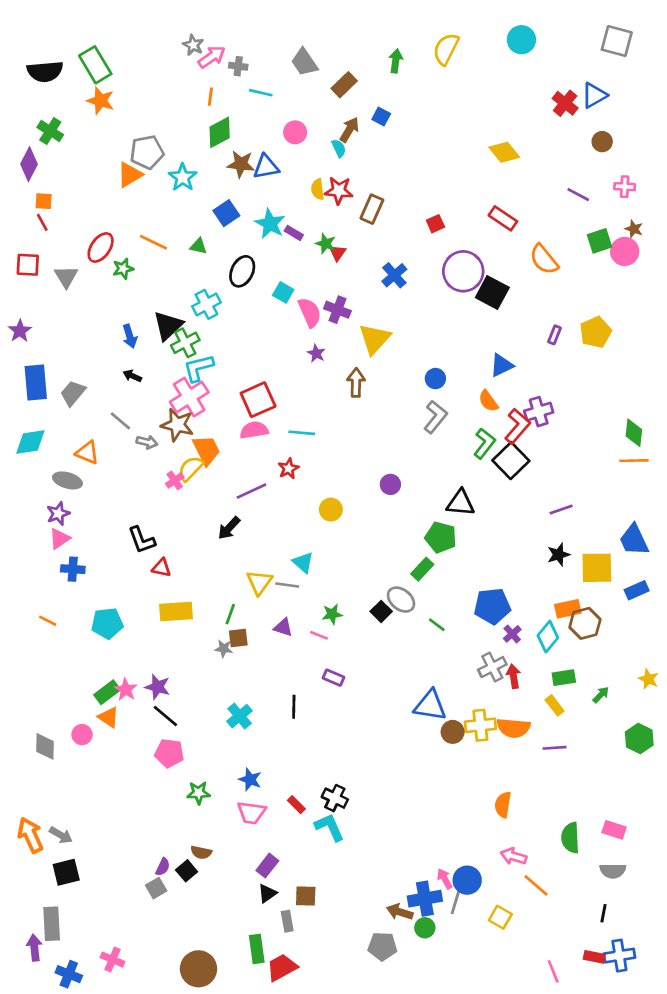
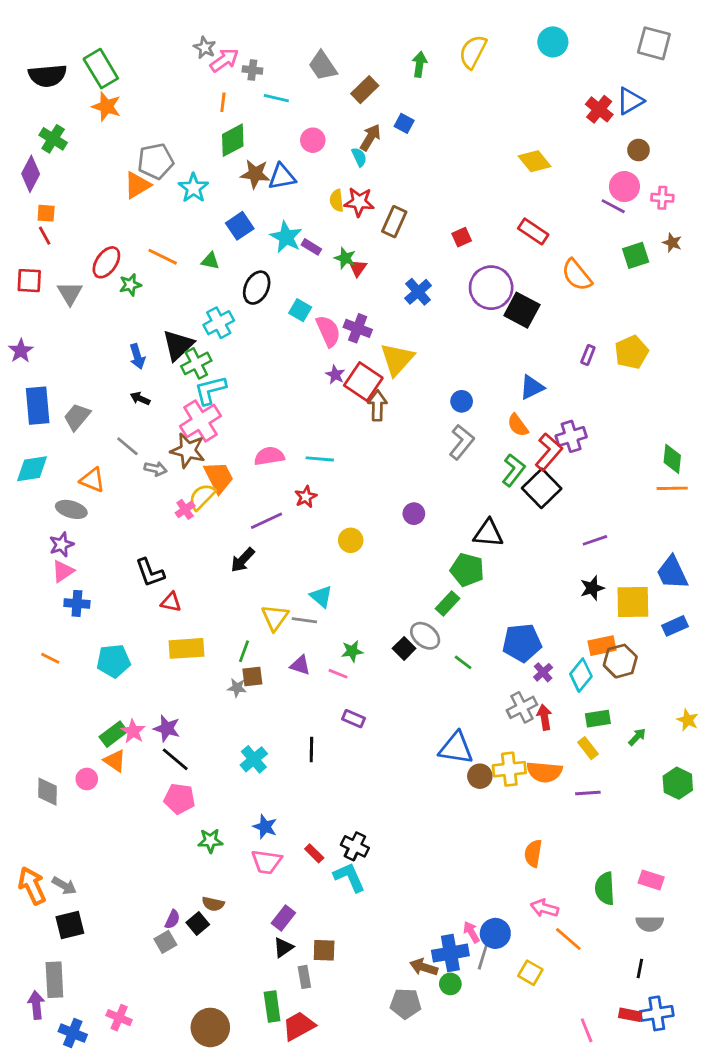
pink circle: (625, 251) -> (624, 187), moved
red square: (258, 400) -> (363, 382), moved, turned -32

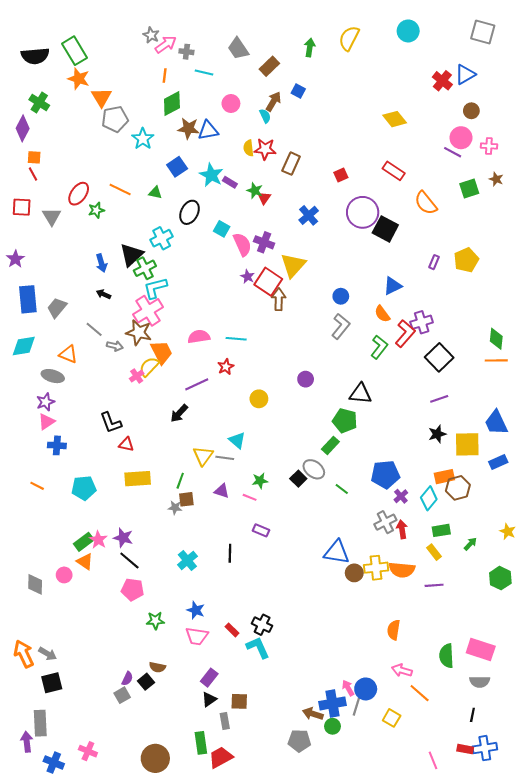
orange triangle: (137, 185) -> (101, 97), moved, turned -30
black square: (542, 488) -> (439, 357), moved
pink rectangle: (651, 880) -> (481, 650), size x1.5

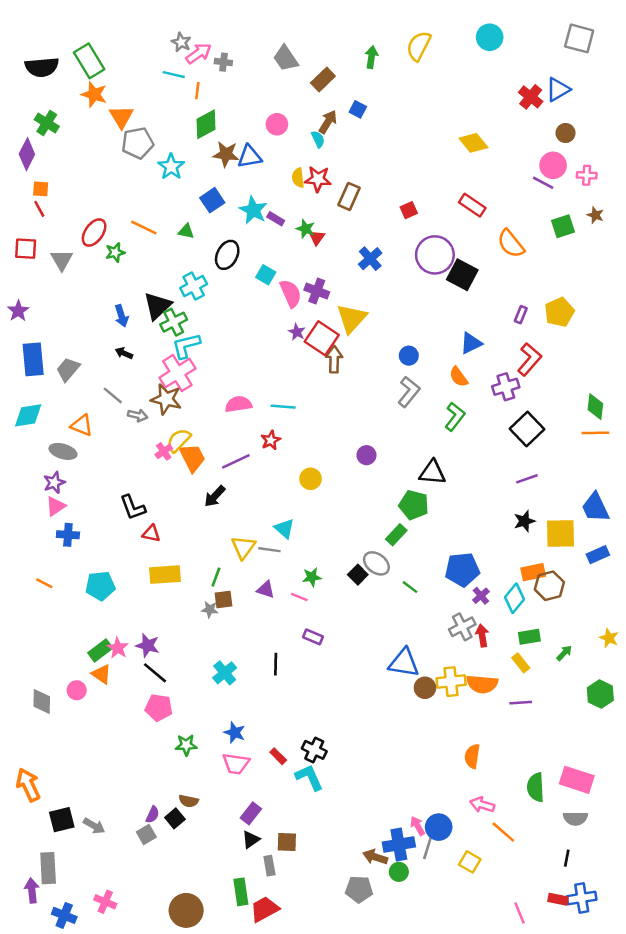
cyan line: (204, 72) -> (174, 75), moved
red L-shape: (405, 334) -> (529, 359), moved
orange trapezoid: (162, 352) -> (192, 458), moved
gray arrow: (48, 654) -> (94, 826), moved

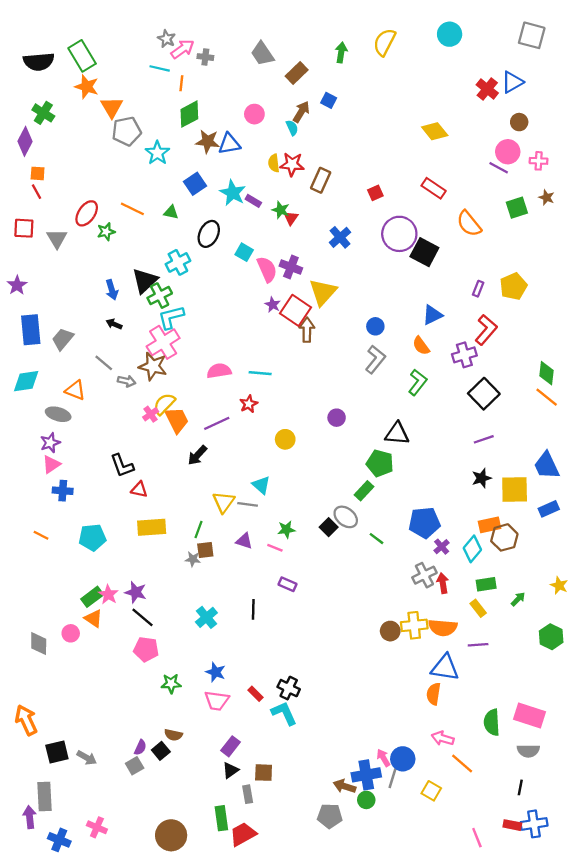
orange line: (595, 433) -> (547, 397), turned 40
blue triangle: (404, 663) -> (445, 668), moved

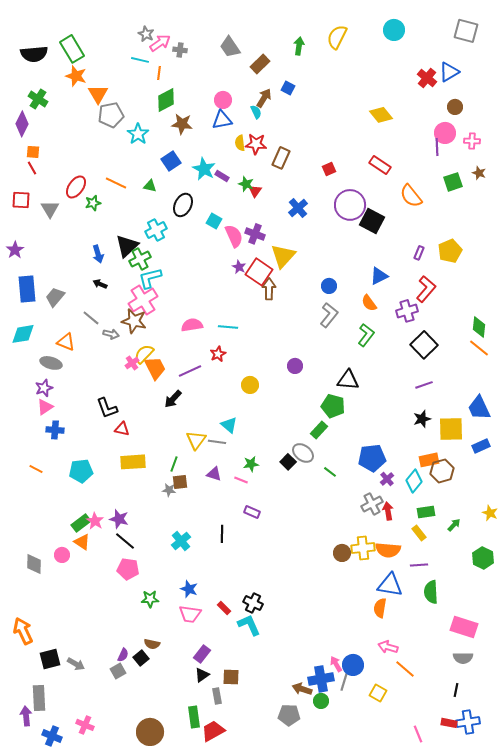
blue triangle: (229, 144) -> (222, 120), moved
purple line: (499, 168) -> (437, 147), turned 60
green semicircle: (492, 722) -> (431, 592), moved

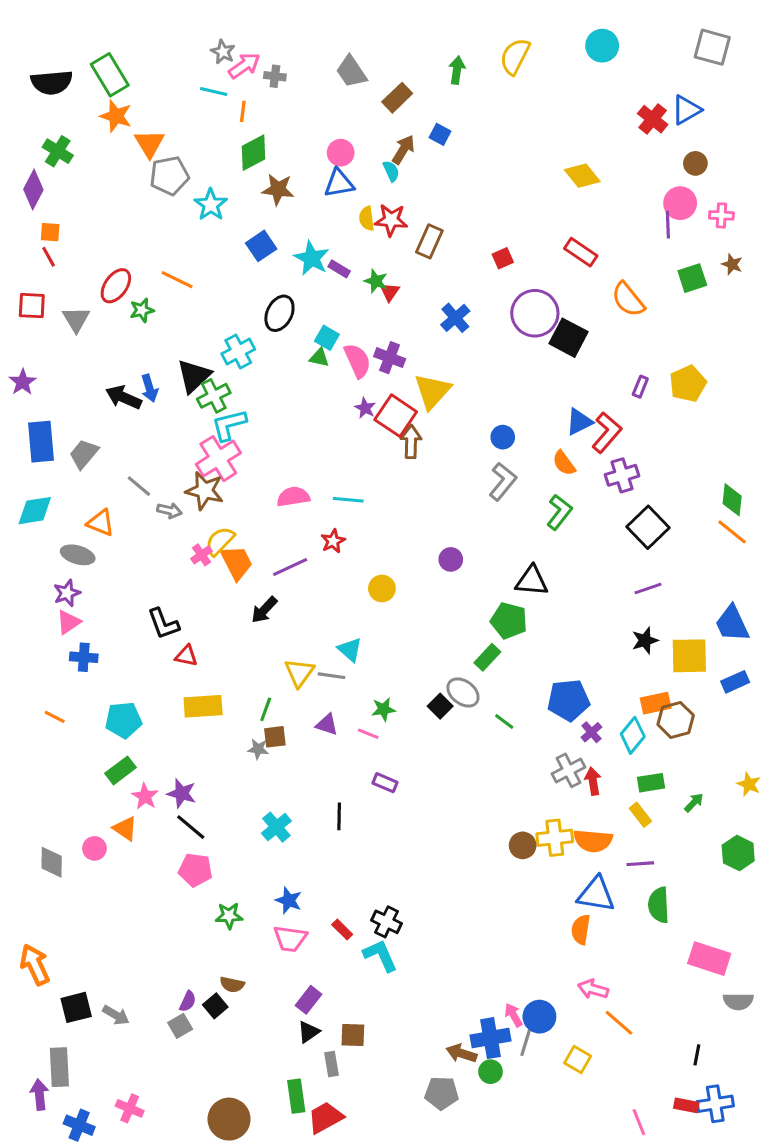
green triangle: (150, 186) -> (319, 358), moved
black arrow: (100, 284) -> (124, 397), moved, size x1.6
red L-shape: (426, 289) -> (607, 433), moved
green rectangle: (81, 523) -> (120, 770), moved
gray semicircle: (463, 658) -> (738, 1001), moved

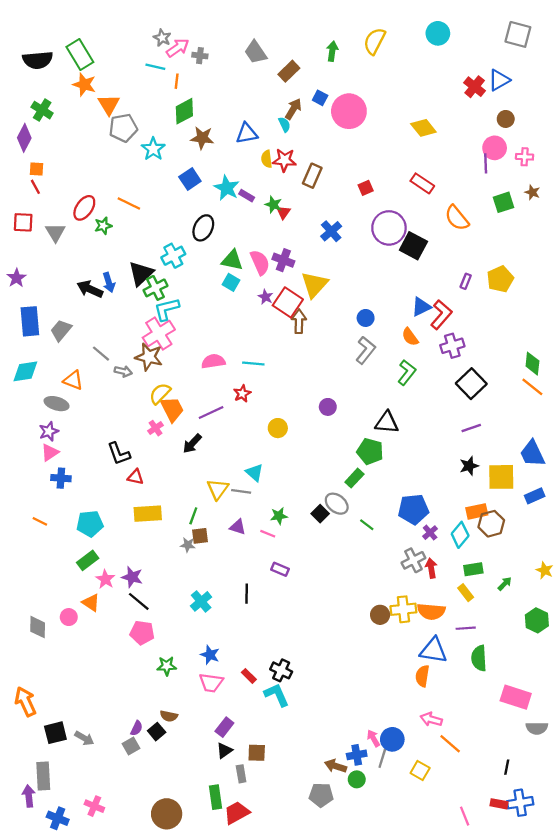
pink circle: (341, 153) -> (349, 111), moved, size x1.8
cyan square: (327, 338) -> (231, 282), moved
green triangle: (319, 358) -> (232, 260), size x1.5
pink cross: (202, 555) -> (155, 428), moved
blue cross: (491, 1038) -> (357, 755), size x0.7

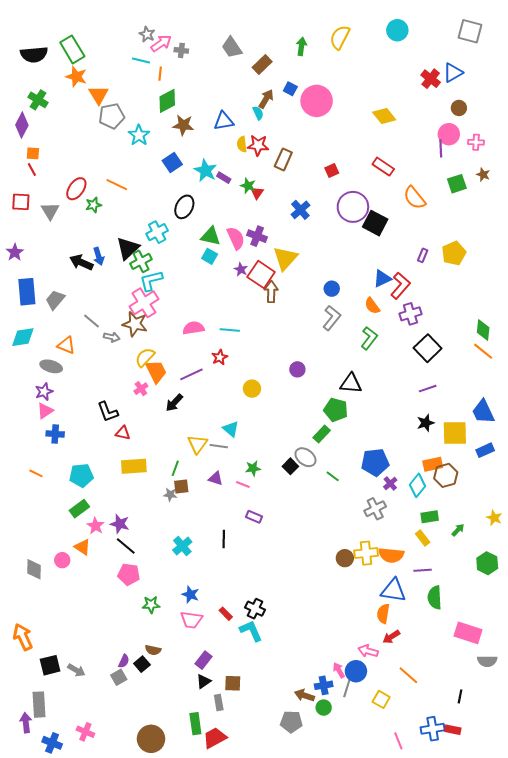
red arrow: (431, 568) -> (391, 637), moved, turned -114
pink arrow: (431, 719) -> (368, 651), moved
blue cross: (520, 803) -> (433, 729), moved
pink line: (465, 816) -> (398, 741), moved

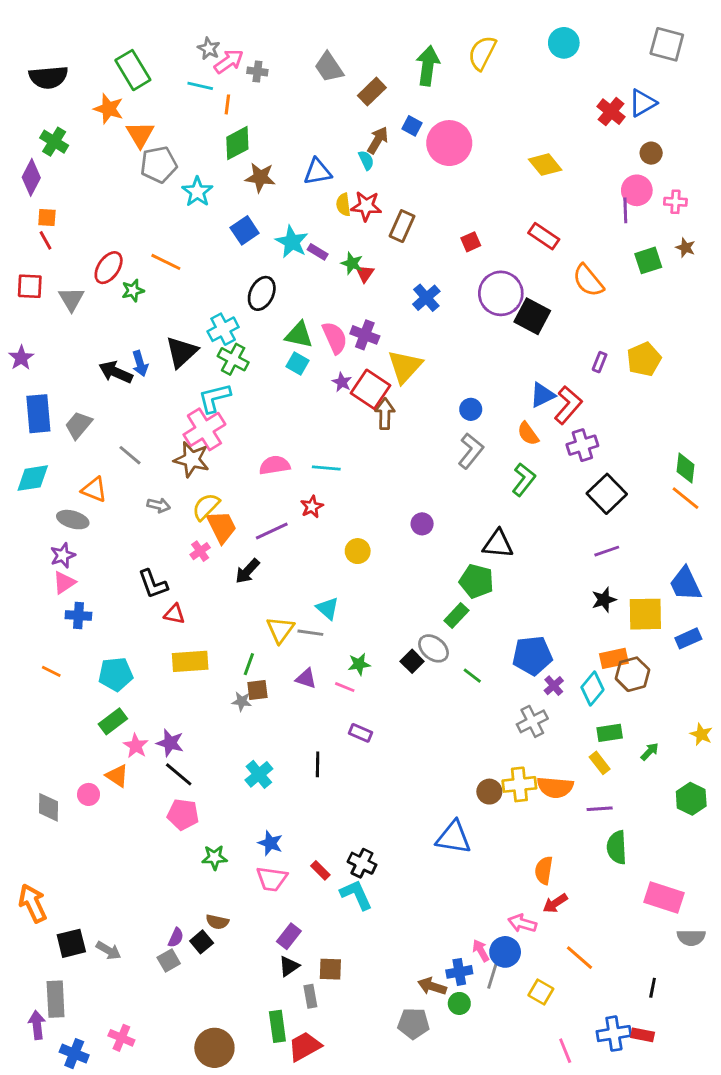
green arrow: (301, 46) -> (428, 66), size x1.5
green rectangle: (72, 49) -> (133, 70), moved
green cross: (141, 261) -> (233, 359), moved, turned -35
gray arrow: (112, 337) -> (159, 505), moved
blue triangle: (393, 590) -> (454, 837), moved

